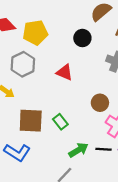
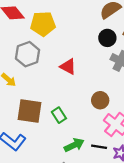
black circle: (82, 38) -> (107, 38), moved

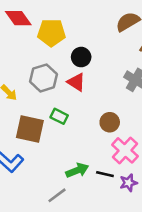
black circle: (107, 38) -> (81, 57), moved
gray hexagon: (27, 54) -> (43, 78), moved
green rectangle: (59, 115) -> (59, 116), moved, turned -35

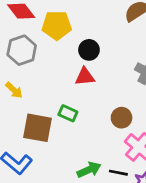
gray hexagon: (43, 78) -> (22, 50), moved
red triangle: (76, 82) -> (85, 77), turned -36

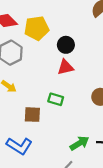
brown square: (38, 128) -> (32, 115), size x0.7

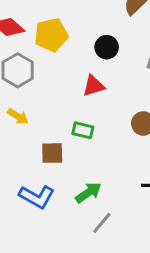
black circle: (66, 45) -> (107, 47), moved
green arrow: (79, 143) -> (88, 193), moved

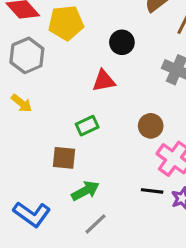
green rectangle: (83, 130) -> (87, 126), turned -45
brown square: (52, 153) -> (64, 158), moved
blue L-shape: (37, 197) -> (32, 214), moved

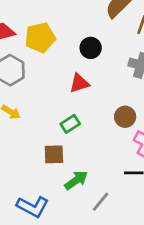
gray line: (96, 224) -> (100, 202), moved

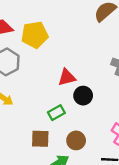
black circle: (91, 48) -> (83, 96), moved
brown circle: (125, 117) -> (76, 140), moved

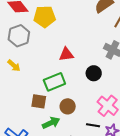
black circle: (83, 96) -> (94, 73), moved
green rectangle: (56, 113) -> (54, 82), size x1.5

